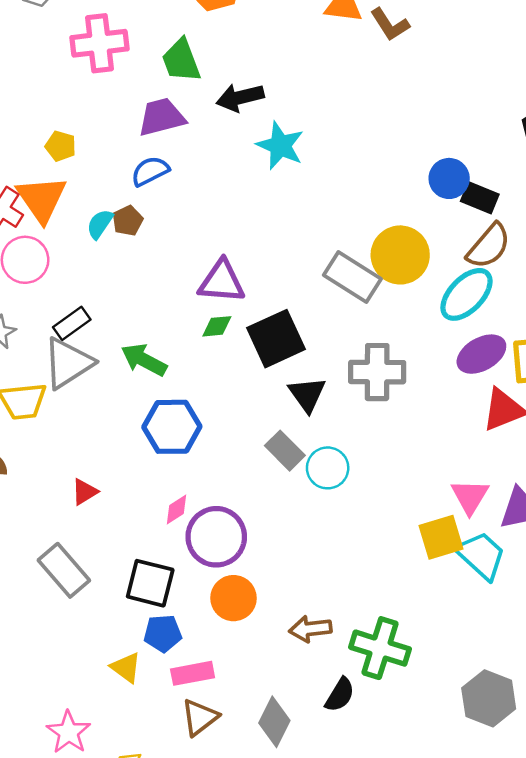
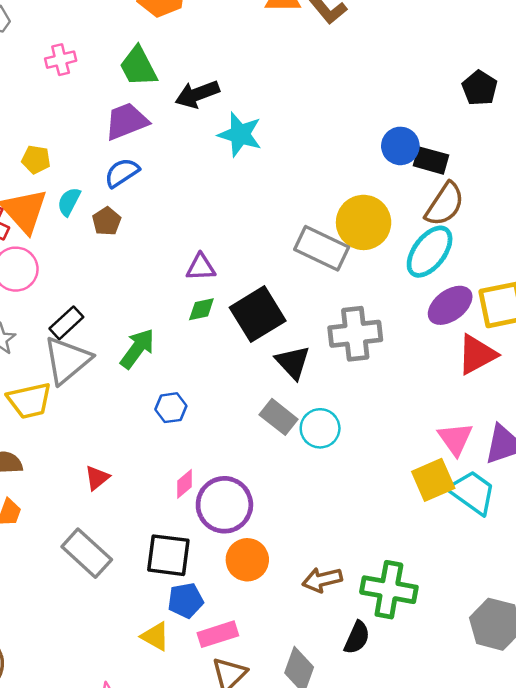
pink cross: (100, 43) -> (61, 60), size x0.6
cyan semicircle: (100, 224) -> (69, 202), moved
purple triangle: (222, 282) -> (201, 267), size x0.7
green arrow: (144, 360) -> (137, 349), turned 105
blue hexagon: (172, 427) -> (171, 408), size x0.6

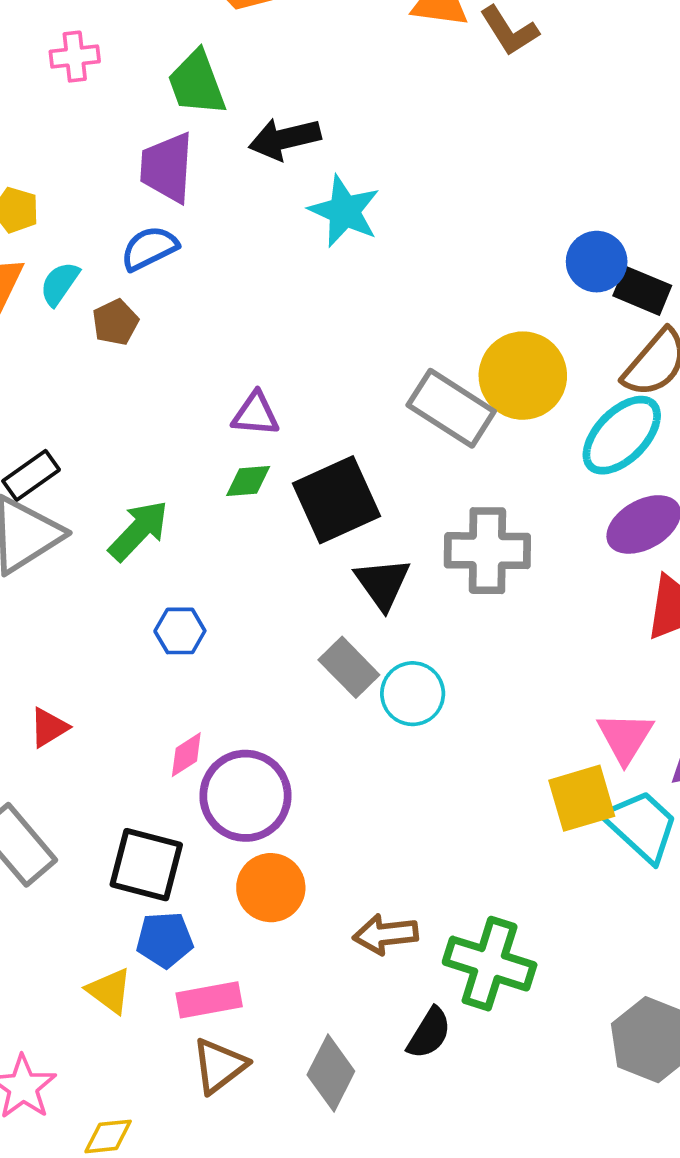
purple trapezoid: (126, 121) -> (167, 167), turned -72

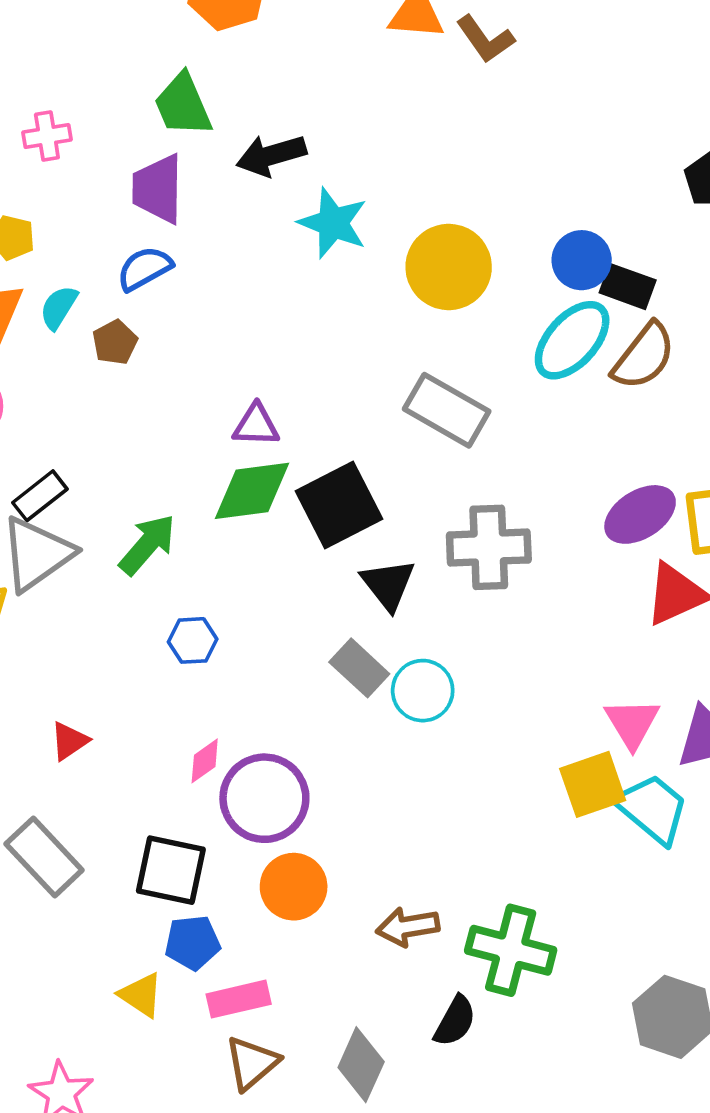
pink cross: (75, 57) -> (47, 136), moved
yellow circle: (523, 376) -> (449, 267), moved
cyan ellipse: (622, 435) -> (572, 340), moved
green diamond: (248, 481) -> (252, 491), size x1.8

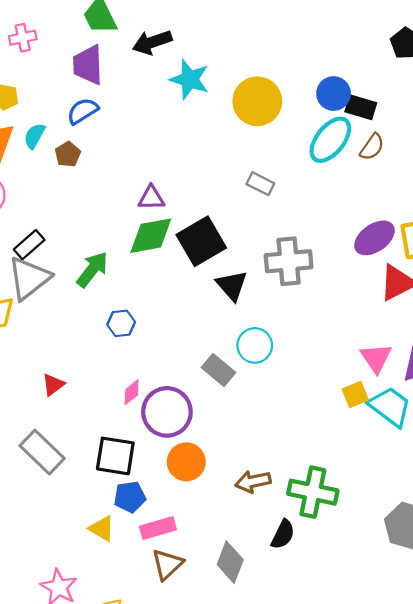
brown semicircle: (644, 356) -> (372, 147), size x0.7
gray rectangle: (447, 410) -> (260, 184), size x0.6
gray rectangle: (359, 668) -> (218, 370), moved
yellow square: (593, 784) -> (355, 394), size x0.7

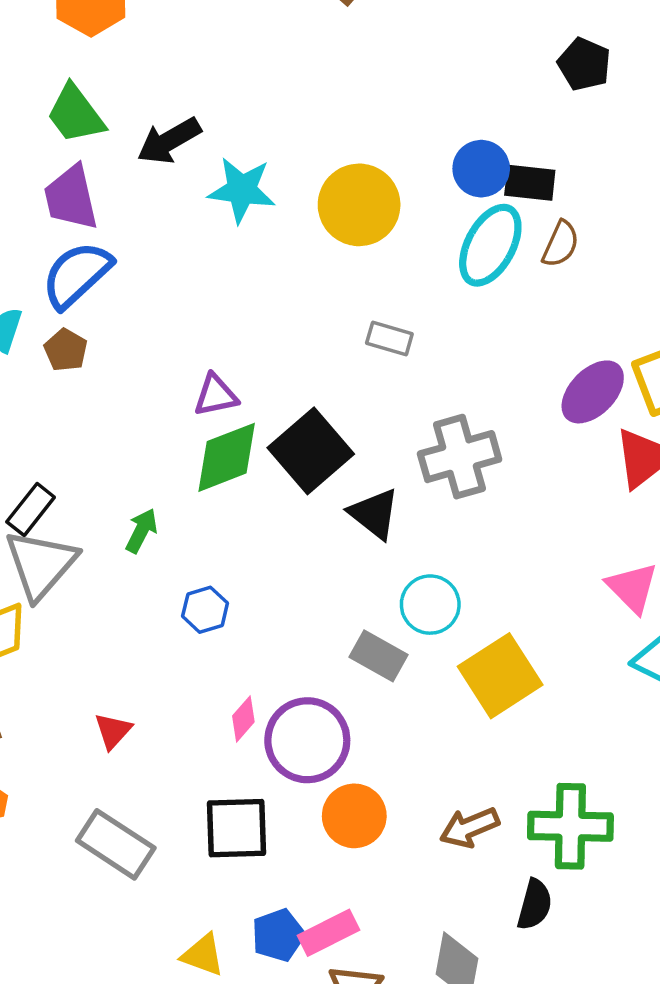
blue semicircle: (83, 111) -> (77, 275), size x1.4
green arrow: (92, 270) -> (141, 531), size x0.7
yellow square: (355, 394) -> (500, 676), moved, size x1.8
blue pentagon: (130, 497) -> (278, 935), moved
yellow triangle: (102, 529) -> (203, 955), moved

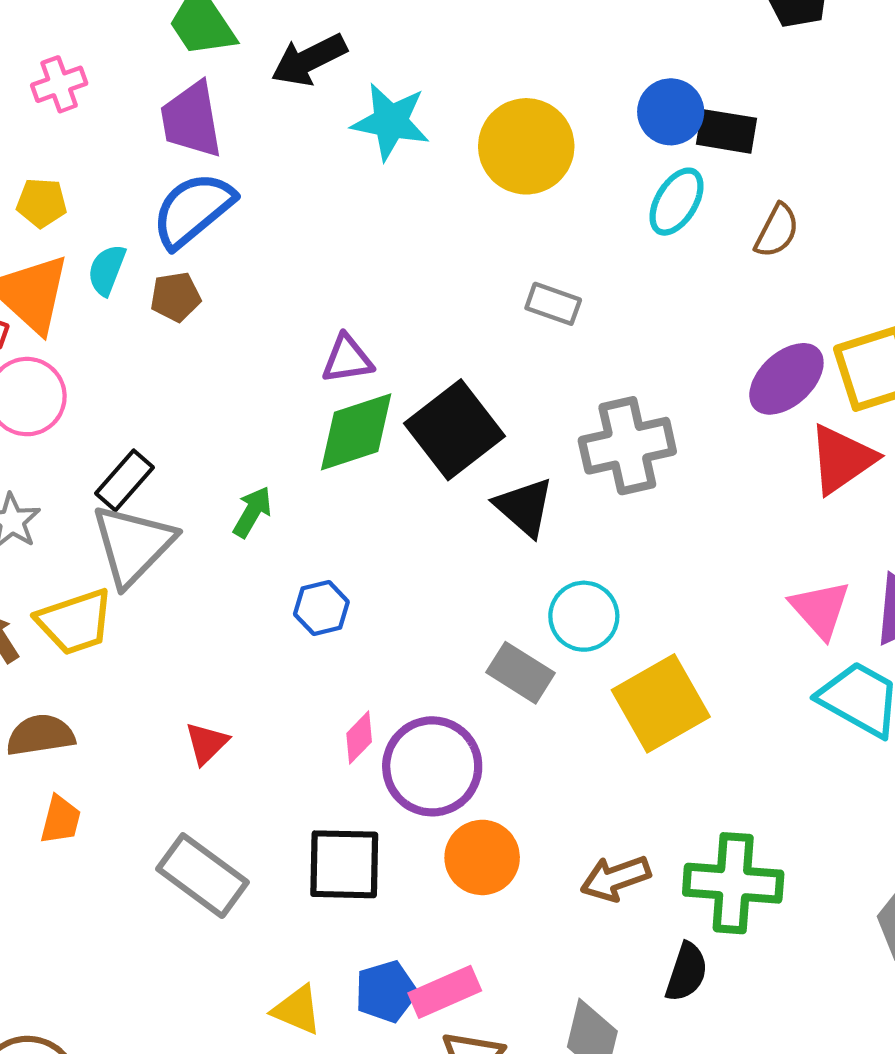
brown semicircle: (561, 244) -> (777, 231), moved
cyan ellipse: (490, 245) -> (676, 202), size x0.7
brown pentagon: (66, 350) -> (176, 297), turned 30

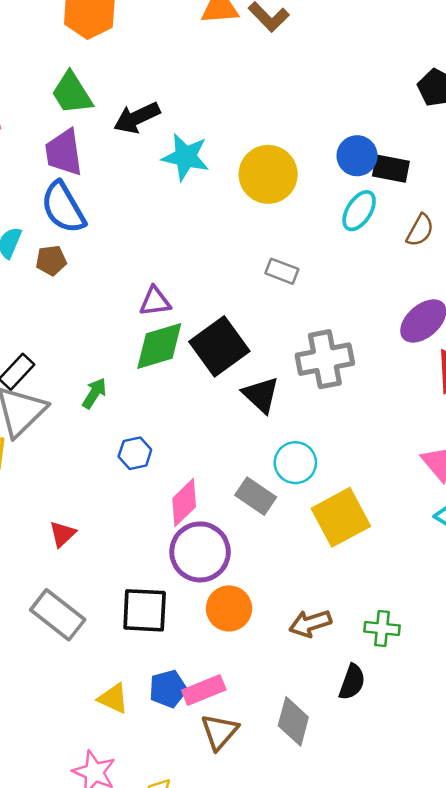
blue semicircle: (193, 210) -> (63, 207), turned -82
pink diamond: (359, 738) -> (184, 503), moved, size x1.5
green cross: (733, 883) -> (382, 628), size x0.6

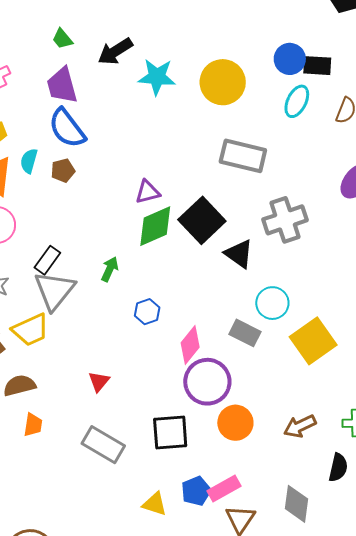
green trapezoid: (72, 93) -> (62, 39), size x0.6
gray rectangle: (282, 271) -> (243, 156), size x1.8

